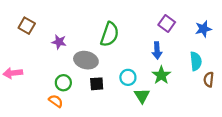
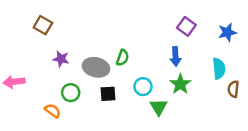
brown square: (27, 26) -> (43, 25), moved
green semicircle: (110, 34) -> (122, 58), moved, size x0.6
purple star: (59, 42) -> (61, 59), moved
orange semicircle: (56, 101) -> (53, 111), moved

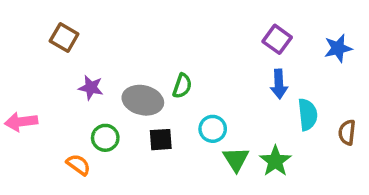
blue arrow: (175, 56) -> (279, 84), moved
cyan semicircle: (219, 69) -> (308, 115), moved
green star: (180, 84) -> (275, 161), moved

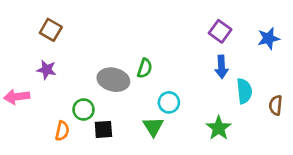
purple star: (91, 88) -> (47, 70), moved
black square: (161, 140) -> (103, 129), moved
green triangle: (236, 159) -> (153, 127), moved
orange semicircle: (78, 165) -> (62, 131), turned 66

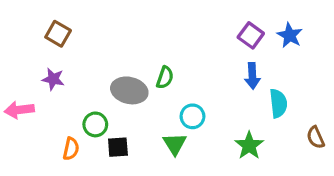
blue star: (268, 38) -> (290, 35), moved, turned -30
brown semicircle: (276, 105) -> (316, 137), moved, turned -30

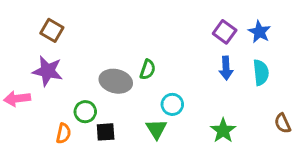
purple star: (53, 79) -> (48, 71), size x1.5
cyan semicircle: (278, 103) -> (261, 72), moved

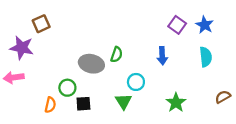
brown square: (52, 30) -> (41, 24), turned 36
blue arrow: (226, 68) -> (162, 56), moved
purple star: (48, 71) -> (22, 48), moved
brown semicircle: (283, 123) -> (223, 97), turned 84

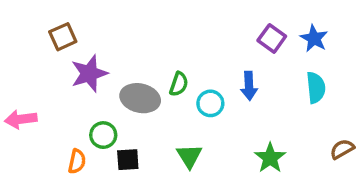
purple star: (22, 48) -> (89, 74), moved, turned -30
cyan circle: (136, 82) -> (210, 103), moved

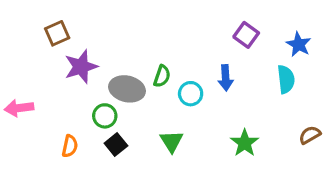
blue star: (314, 38) -> (299, 44), moved
green circle: (103, 135) -> (105, 116), moved
black square: (128, 160) -> (116, 144), turned -35

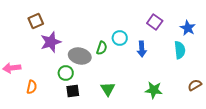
cyan circle: (191, 94) -> (120, 38), moved
green star: (245, 143) -> (154, 90), turned -30
black square: (116, 144) -> (73, 91), turned 32
orange semicircle: (70, 146) -> (32, 87), moved

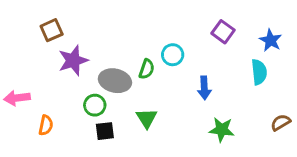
blue arrow: (142, 49) -> (204, 88), moved
green triangle: (108, 89) -> (147, 118), moved

